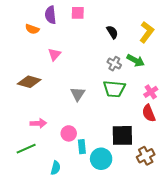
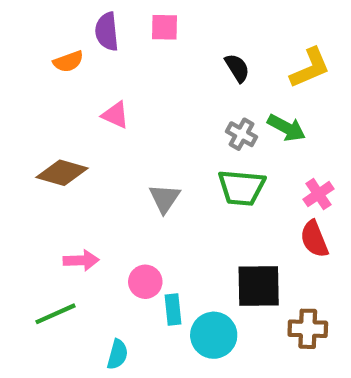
orange semicircle: (32, 29) -> (68, 62), turned -40
yellow L-shape: (147, 32) -> (310, 68), turned 30
pink triangle: (54, 54) -> (115, 115), turned -48
brown cross: (146, 156) -> (308, 329), turned 30

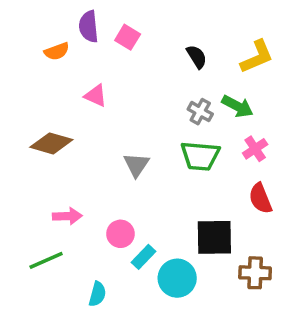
pink square: (165, 27) -> (128, 37), moved, turned 30
pink cross: (318, 194) -> (255, 149), moved
cyan rectangle: (173, 310) -> (143, 257), turned 50

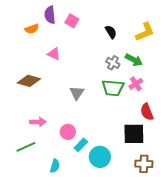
pink cross: (255, 149) -> (136, 84), moved
black square: (214, 237) -> (134, 134), moved
brown cross: (255, 273) -> (144, 164), moved

